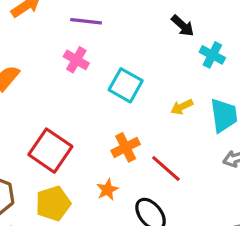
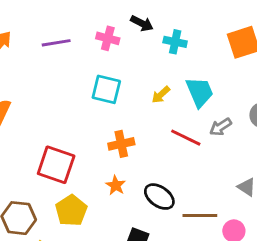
pink cross: (76, 60) -> (108, 38), moved
orange cross: (126, 147) -> (121, 144), turned 30
red line: (166, 169) -> (186, 138), moved

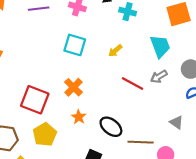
cyan trapezoid: (200, 92) -> (160, 46), moved
orange cross: (121, 144) -> (73, 87), moved, turned -36

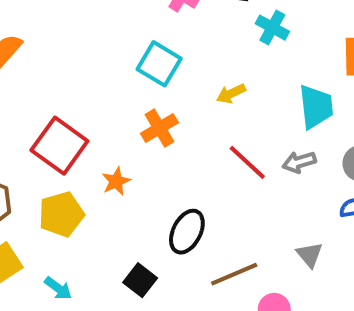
orange cross: (73, 87) -> (159, 128), moved
orange star: (79, 117) -> (116, 181), moved
black ellipse: (111, 127) -> (187, 232), turned 65
brown line: (141, 142) -> (234, 274), turned -40

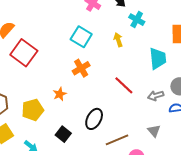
yellow arrow: (231, 94) -> (118, 40), moved, turned 96
red square: (59, 146) -> (24, 53), moved
gray arrow: (299, 162) -> (156, 96), moved
black square: (140, 280) -> (63, 134), moved

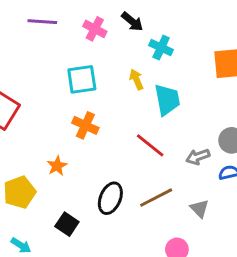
cyan square: (81, 37) -> (82, 79), turned -35
cyan trapezoid: (158, 58) -> (167, 100), moved
orange cross: (81, 68) -> (85, 125), turned -30
brown line: (117, 140) -> (156, 198), moved

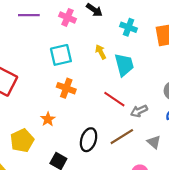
cyan cross: (161, 48) -> (129, 27), moved
gray arrow: (198, 157) -> (139, 111), moved

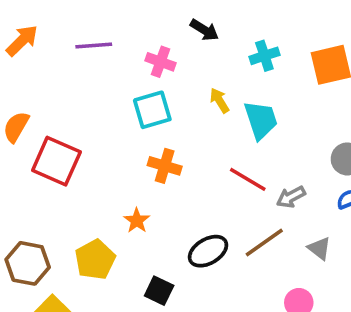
pink cross: (68, 17) -> (161, 62), moved
cyan cross: (129, 27) -> (264, 56), turned -35
black ellipse: (89, 140) -> (208, 251), turned 45

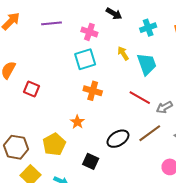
red square: (56, 161) -> (31, 89), size x0.6

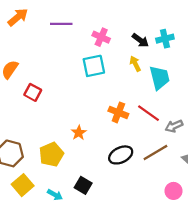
black arrow: (114, 14) -> (140, 40), moved
orange cross: (93, 91) -> (118, 112), moved
black square: (91, 161) -> (83, 185), moved

